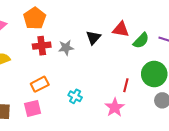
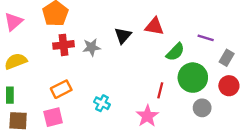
green semicircle: (141, 41) -> (175, 52), moved

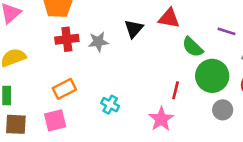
green semicircle: (175, 52) -> (193, 47), turned 90

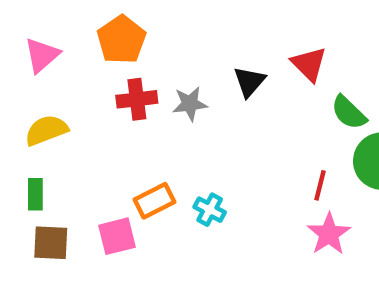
red triangle: (169, 18) -> (309, 64), turned 35
orange rectangle: (64, 89) -> (154, 201), moved
pink star: (161, 119) -> (329, 234), moved

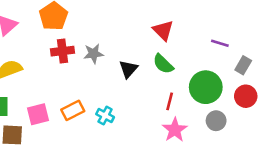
black triangle: (249, 82) -> (128, 69), moved
green semicircle: (349, 113) -> (163, 64), moved
pink square: (117, 236) -> (38, 114), moved

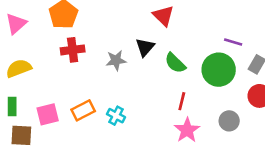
red triangle: (163, 30) -> (163, 16), moved
gray star: (93, 54) -> (116, 60), moved
black triangle: (128, 69) -> (145, 47), moved
green circle: (206, 87) -> (219, 70), moved

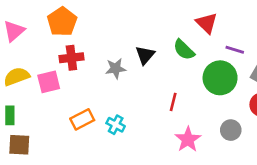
red triangle: (163, 16) -> (207, 23), moved
green semicircle: (175, 63) -> (184, 50), moved
red line: (182, 101) -> (173, 102), moved
pink square: (48, 114) -> (49, 82), moved

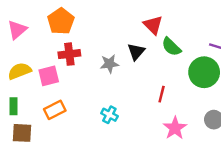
red triangle: (207, 23) -> (153, 25), moved
orange rectangle: (82, 119) -> (55, 110), moved

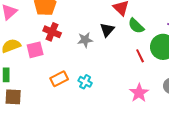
red cross: (69, 54) -> (52, 32), turned 30
red line: (162, 94) -> (140, 56), moved, turned -40
orange rectangle: (55, 110) -> (59, 79), moved

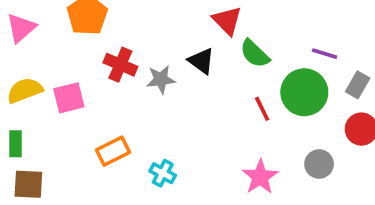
black triangle: (107, 30) -> (201, 61), turned -35
red cross: (52, 32) -> (120, 65), moved
cyan cross: (85, 82) -> (163, 173), moved

